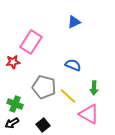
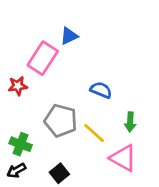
blue triangle: (74, 22) -> (69, 36), moved

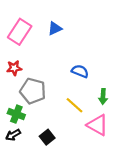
pink rectangle: (43, 58) -> (20, 32), moved
gray pentagon: (61, 121) -> (33, 91), moved

